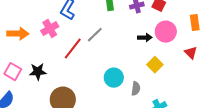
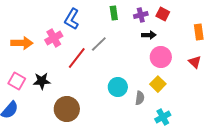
pink circle: (166, 32) -> (161, 57), moved
black arrow: (145, 38) -> (149, 35), moved
yellow square: (155, 65) -> (158, 84), moved

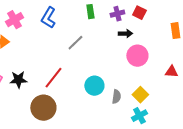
pink cross: (54, 38) -> (14, 20), moved
red line: (77, 58) -> (53, 78), moved
red triangle: (195, 62) -> (171, 72), moved, turned -40
yellow square: (158, 84) -> (140, 95), moved

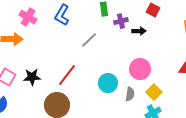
purple cross: (117, 14) -> (121, 21), moved
pink cross: (14, 20) -> (28, 17), turned -30
pink circle: (137, 56) -> (140, 69), moved

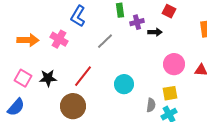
pink cross: (28, 17) -> (59, 39), moved
pink circle: (140, 69) -> (174, 64), moved
yellow square: (154, 92) -> (170, 93), turned 35
gray semicircle: (130, 94) -> (151, 105), moved

